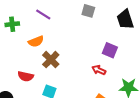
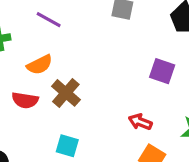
red arrow: (99, 70) -> (140, 122), moved
red semicircle: (26, 76) -> (25, 100), moved

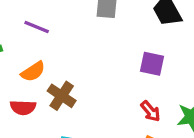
red arrow: (140, 122) -> (150, 111), moved, turned -145

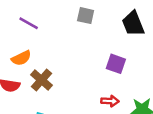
red arrow: (150, 111) -> (110, 101), turned -54

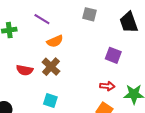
orange semicircle: (21, 58) -> (55, 41), moved

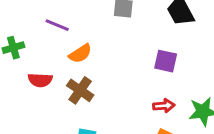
red semicircle: (25, 70) -> (40, 80), moved

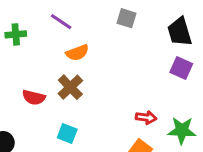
purple square: (166, 61) -> (181, 68), moved
red semicircle: (40, 80) -> (34, 97), moved

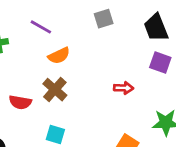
gray square: (126, 18) -> (104, 19), turned -30
red arrow: (146, 117) -> (124, 88), moved

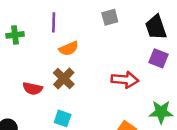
purple line: (41, 27) -> (54, 22), turned 60
red arrow: (124, 88) -> (125, 80), size x1.5

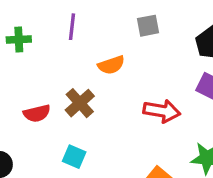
orange semicircle: (69, 49) -> (111, 65), moved
red semicircle: (33, 89) -> (37, 113), turned -30

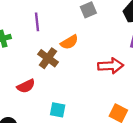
brown cross: (80, 103) -> (48, 58), moved

